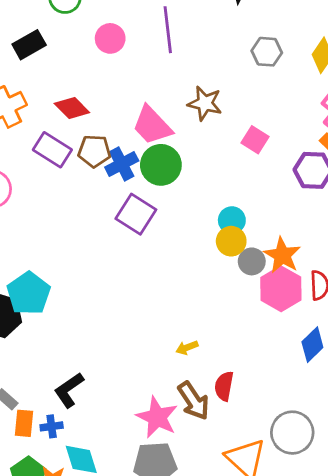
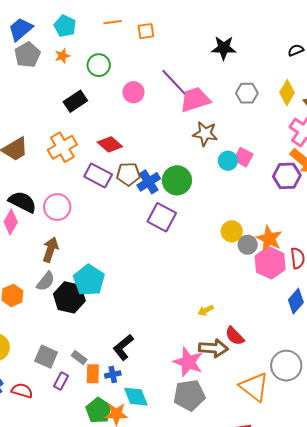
purple line: (168, 30) -> (174, 83), turned -32
pink trapezoid: (152, 125) -> (195, 100), moved, turned 120
cyan circle: (232, 220) -> (228, 161), moved
red semicircle: (224, 386) -> (235, 336), turned -50
brown arrow: (194, 401) -> (213, 348), turned -48

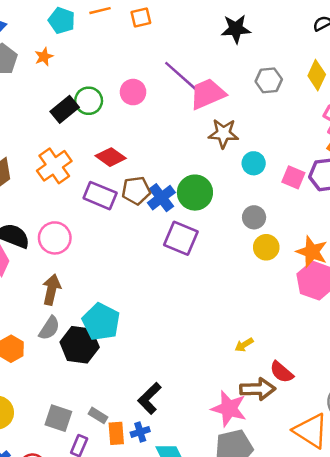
cyan pentagon: (65, 26) -> (62, 20), moved
green circle: (99, 65) -> (89, 101), moved
pink square: (243, 157) -> (293, 177), moved
gray circle: (248, 245) -> (254, 217), moved

